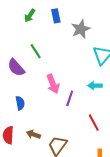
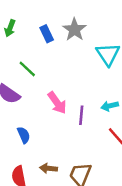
blue rectangle: (56, 16) -> (47, 34), moved
cyan arrow: (95, 86) -> (110, 106), moved

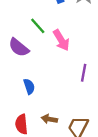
pink arrow: (57, 103) -> (61, 40), moved

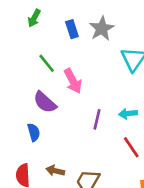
purple semicircle: (19, 47) -> (45, 102), moved

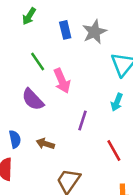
cyan arrow: (128, 114) -> (117, 102), moved, turned -66
blue semicircle: (34, 132) -> (15, 139), moved
brown arrow: (55, 171) -> (45, 144), moved

